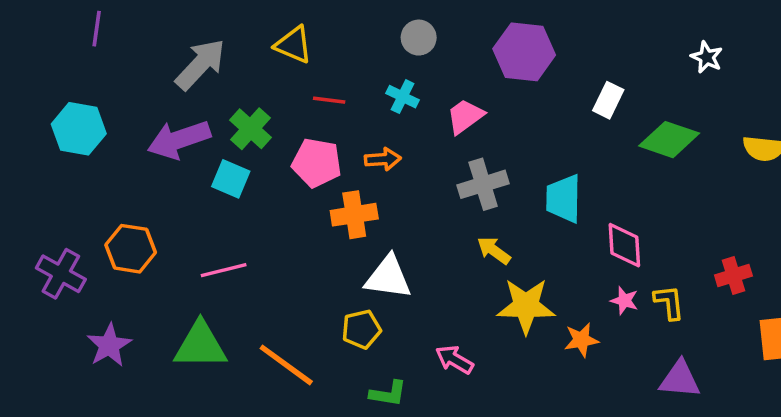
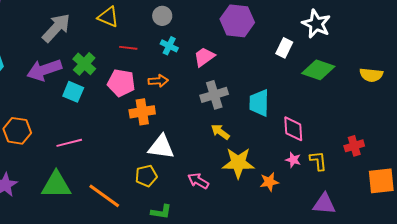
gray circle: (419, 38) -> (162, 16), moved
white star: (707, 57) -> (316, 24), moved, size x1.6
pink arrow: (454, 360) -> (198, 181), moved

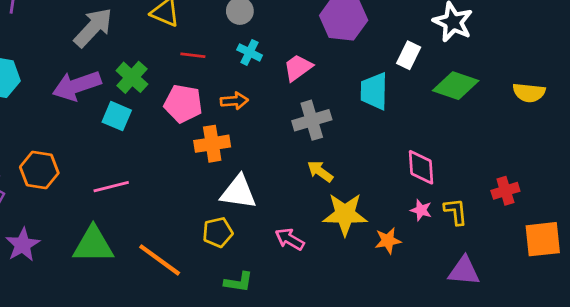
cyan trapezoid: (259, 103) -> (374, 91), moved

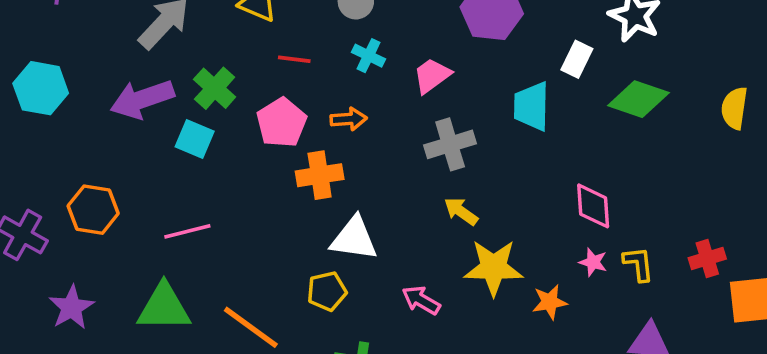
yellow semicircle: (529, 93) -> (734, 108), turned 92
pink pentagon: (183, 104) -> (282, 123), turned 30
red cross: (505, 191) -> (707, 258), moved

